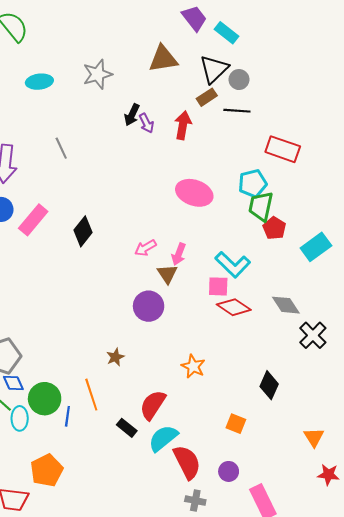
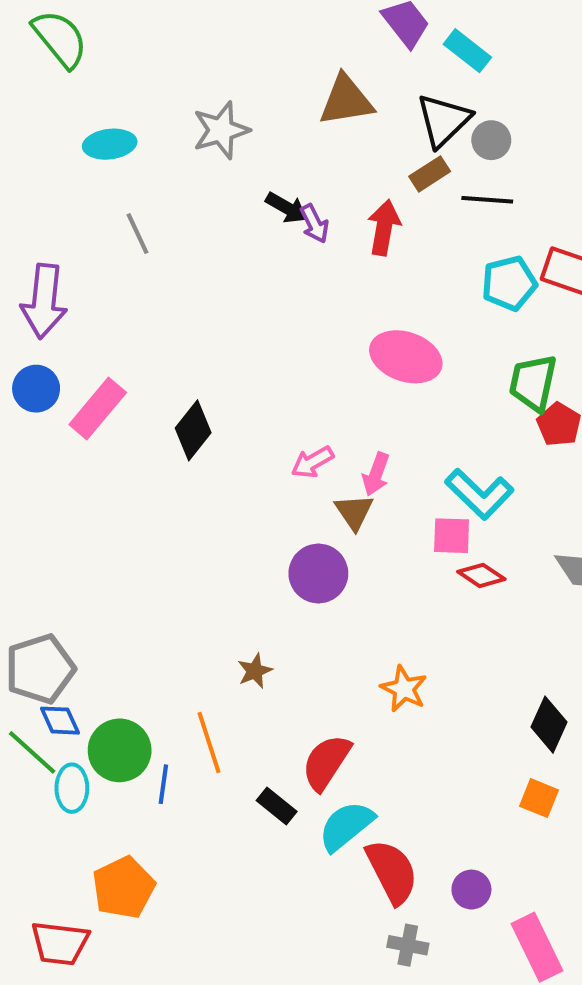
black arrow: (132, 115) -> (287, 208), turned -85
gray line: (61, 148) -> (137, 234), moved
cyan pentagon: (253, 183) -> (509, 283), moved
red diamond: (234, 307) -> (481, 575), size x0.7
orange square: (236, 424) -> (539, 798), moved

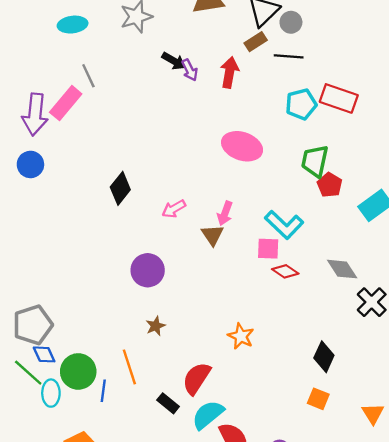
pink rectangle: (98, 408) -> (66, 103), moved
pink arrow: (312, 462) -> (174, 209), moved
purple circle: (318, 573) -> (148, 270), moved

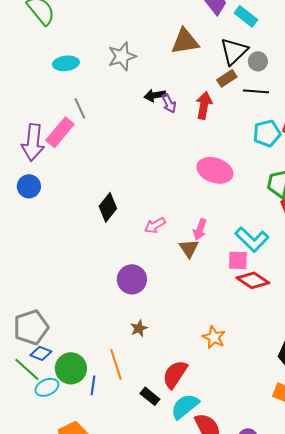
black arrow: (174, 61) -> (155, 95), turned 140
red diamond: (285, 271) -> (253, 280), size x1.4
blue diamond: (44, 354) -> (41, 353), turned -45
cyan ellipse: (51, 393) -> (47, 387), turned 65

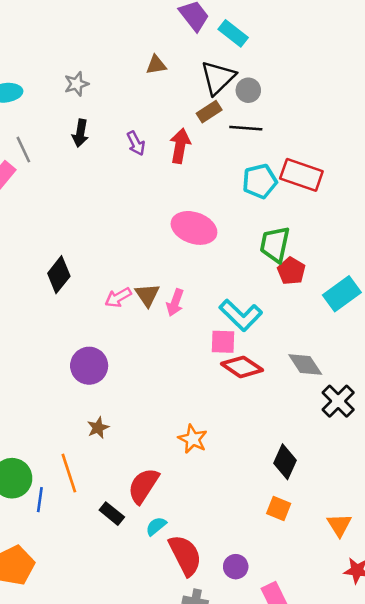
brown triangle: (185, 41) -> (156, 65), size x0.6
gray star: (122, 56) -> (76, 84), size x0.7
black arrow: (155, 95) -> (80, 133), moved, turned -70
brown triangle: (189, 248) -> (147, 295), moved
cyan semicircle: (185, 406) -> (156, 526), size x0.6

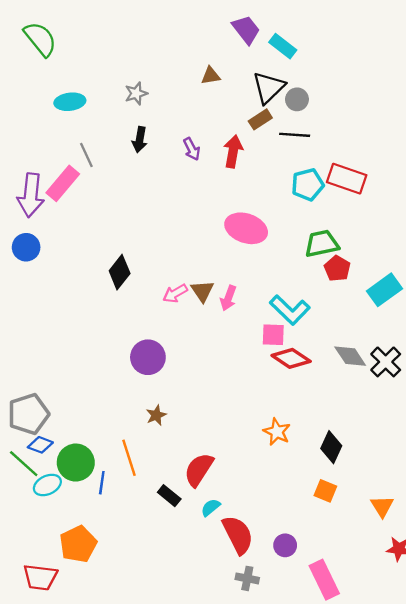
green trapezoid: (275, 244) -> (322, 244), turned 66
black cross: (338, 401) -> (386, 362), moved
orange star: (193, 439) -> (277, 432), moved

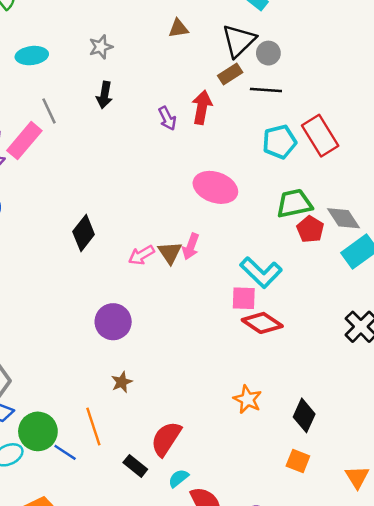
purple arrow: (192, 149) -> (167, 118), moved
red rectangle: (347, 179) -> (320, 136), turned 39
pink arrow: (228, 298) -> (191, 247), moved
gray diamond: (350, 356) -> (344, 218), moved
blue line: (102, 483) -> (65, 452), turned -65

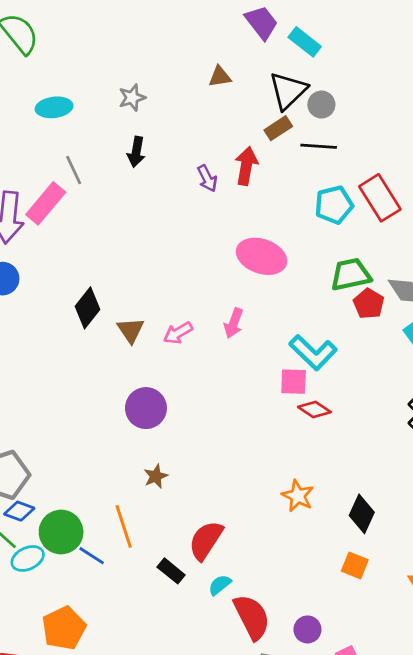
black diamond: (84, 233) -> (87, 308), moved
brown triangle: (170, 253) -> (131, 330), moved
red diamond: (262, 323) -> (314, 409), size x0.7

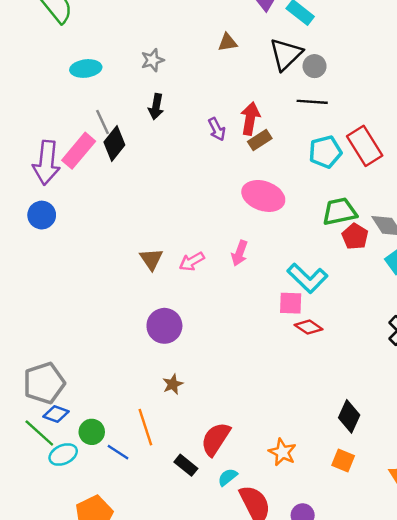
brown rectangle: (278, 128) -> (260, 140), moved
black diamond: (87, 308) -> (114, 144), moved
orange star: (298, 496) -> (282, 452), moved
green circle: (61, 532) -> (92, 432), size x0.7

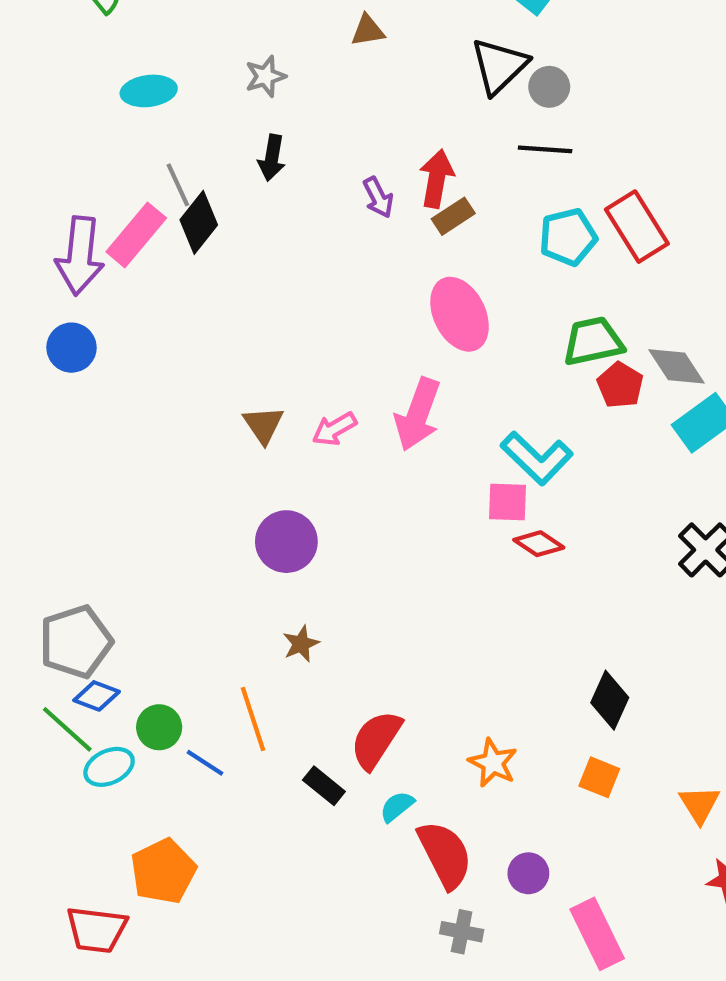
brown triangle: (228, 42) -> (368, 30), moved
pink ellipse: (263, 196) -> (460, 314), turned 45
pink arrow: (239, 253) -> (418, 414), size x1.6

